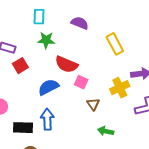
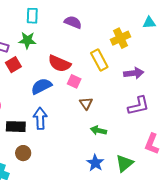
green star: (46, 40) -> (27, 40), moved
yellow rectangle: (115, 44) -> (99, 60), moved
yellow cross: (120, 88) -> (121, 38), moved

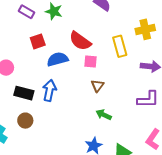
red square: (13, 65) -> (38, 41), moved
pink square: (74, 81) -> (91, 62), turned -32

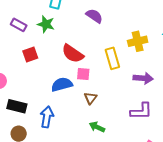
blue semicircle: (58, 59) -> (62, 84), moved
blue arrow: (49, 90) -> (47, 117), moved

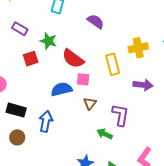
green star: (46, 24) -> (48, 41), moved
purple L-shape: (141, 111) -> (121, 115), moved, turned -80
green arrow: (97, 127) -> (105, 134), moved

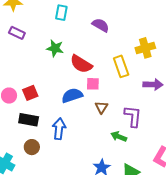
purple rectangle: (20, 29) -> (17, 33), moved
red square: (31, 59) -> (30, 93), moved

